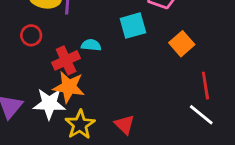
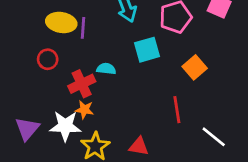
red line: (205, 86) -> (177, 110), moved
orange star: (69, 87) -> (84, 110), size x0.6
red triangle: (125, 125) -> (139, 146), turned -35

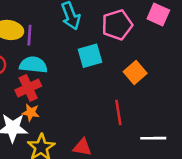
cyan semicircle: (106, 69) -> (33, 65), moved, size x1.5
white line: (214, 137) -> (153, 138), turned -40

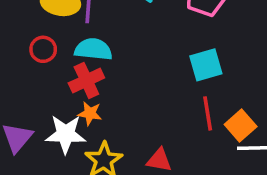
cyan square: (90, 56) -> (206, 65), moved
orange square: (135, 73) -> (241, 126), moved

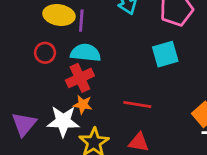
cyan square: (206, 65) -> (165, 54), moved
red line: (208, 113) -> (137, 105), moved, turned -72

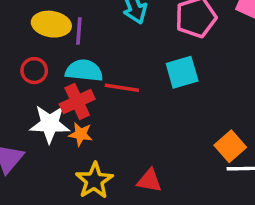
red line: (137, 105) -> (122, 88), moved
white star: (63, 121) -> (50, 124), moved

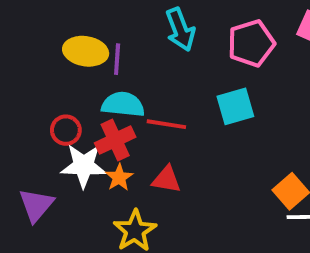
red circle: (34, 71) -> (66, 130), moved
orange star: (81, 134) -> (119, 177), turned 30
red triangle: (149, 181) -> (166, 179), moved

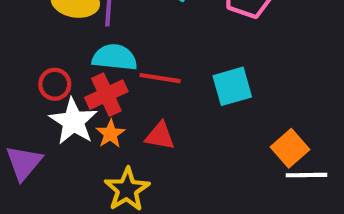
cyan square: (235, 106) -> (232, 86), moved
white star: (84, 166) -> (73, 121), turned 30

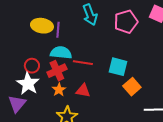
cyan square: (232, 86) -> (118, 67), turned 30
white star: (73, 121) -> (28, 84), moved
orange square: (290, 148) -> (132, 87), moved

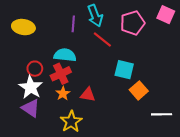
yellow ellipse: (42, 26) -> (23, 27), moved
purple line: (58, 30) -> (73, 24), moved
red line: (83, 63) -> (102, 39), moved, turned 30
purple triangle: (17, 104) -> (31, 108), moved, turned -36

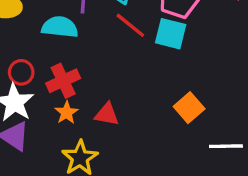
cyan semicircle: (65, 55) -> (60, 27), moved
cyan square: (124, 70) -> (171, 34), moved

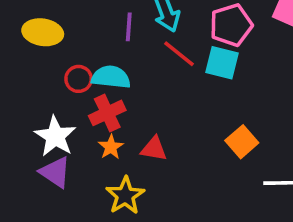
cyan semicircle: (60, 27) -> (111, 77), moved
red circle: (21, 72) -> (79, 79), moved

